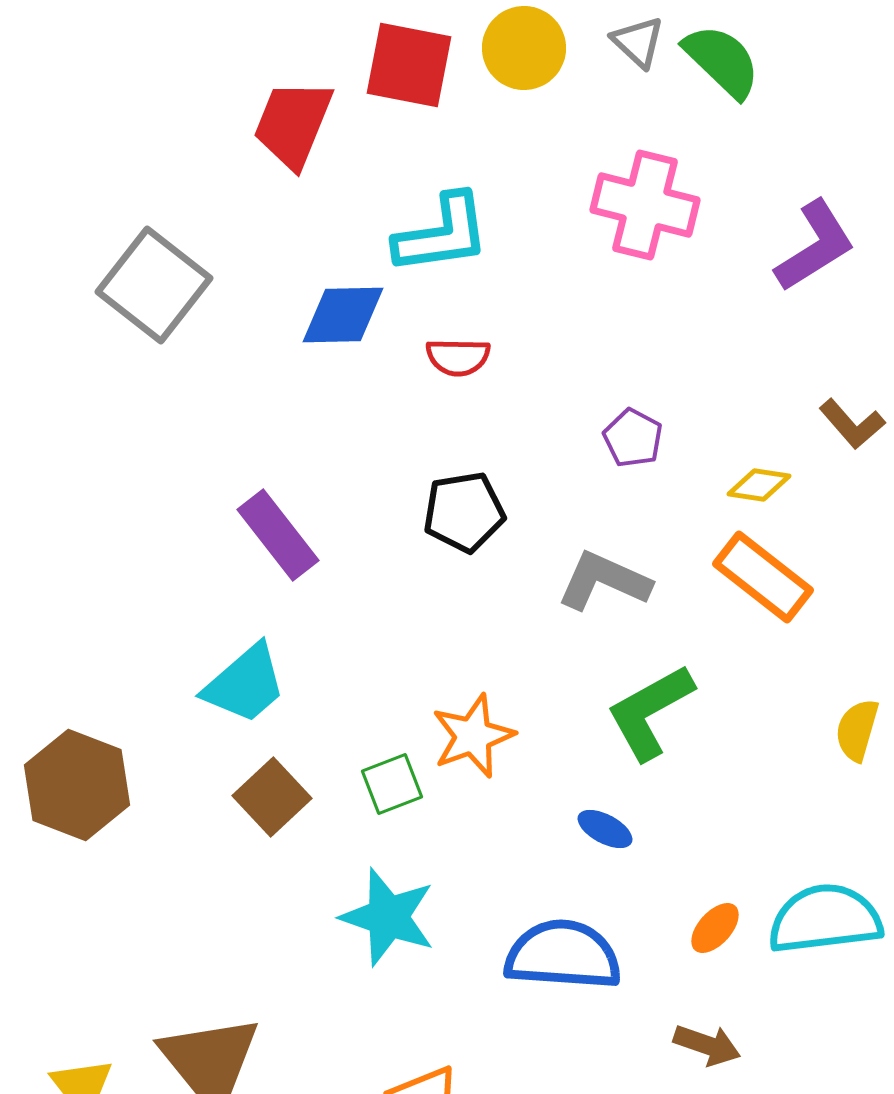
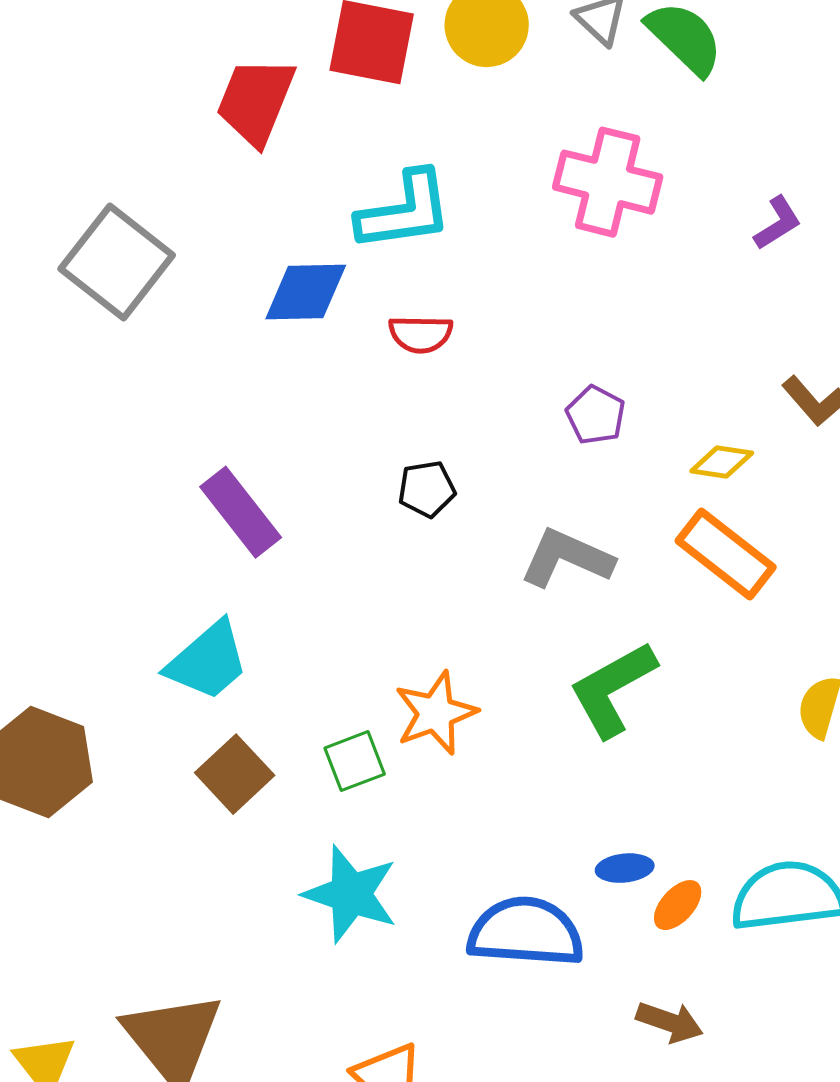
purple L-shape: (815, 246) -> (778, 223), size x0.6
black pentagon: (464, 512) -> (427, 489), size x0.7
blue ellipse: (605, 829) -> (625, 868), moved, turned -34

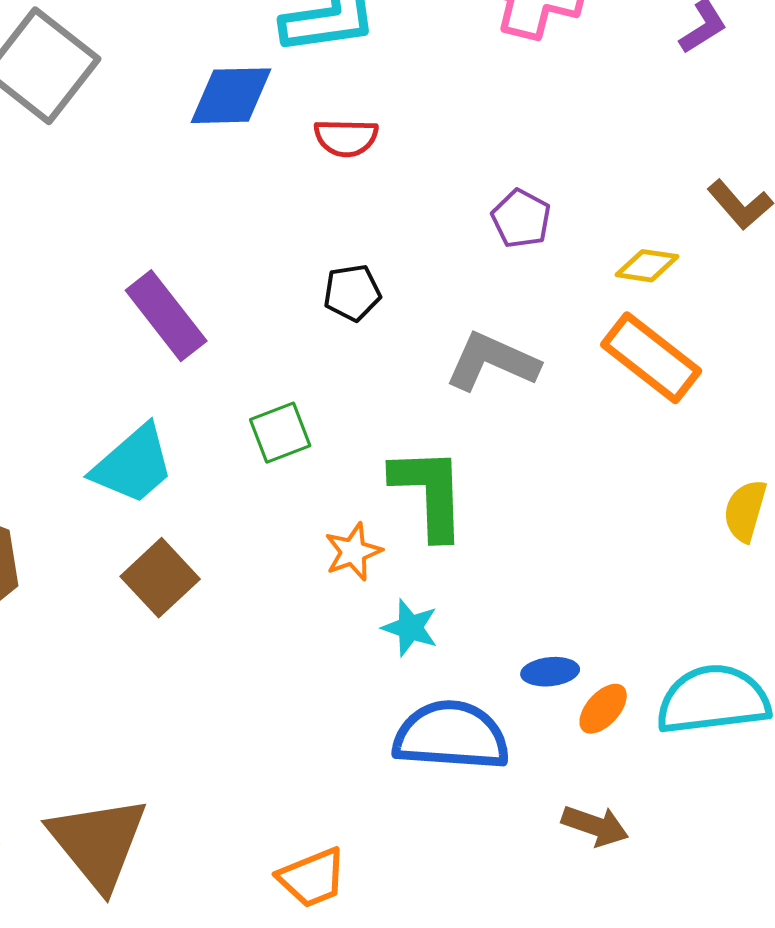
green L-shape: (613, 689) -> (429, 493), moved, turned 117
orange star: (436, 713) -> (353, 552), moved, size x0.7
green square: (355, 761) -> (280, 433), moved
cyan star: (351, 894) -> (410, 628), moved, size x0.6

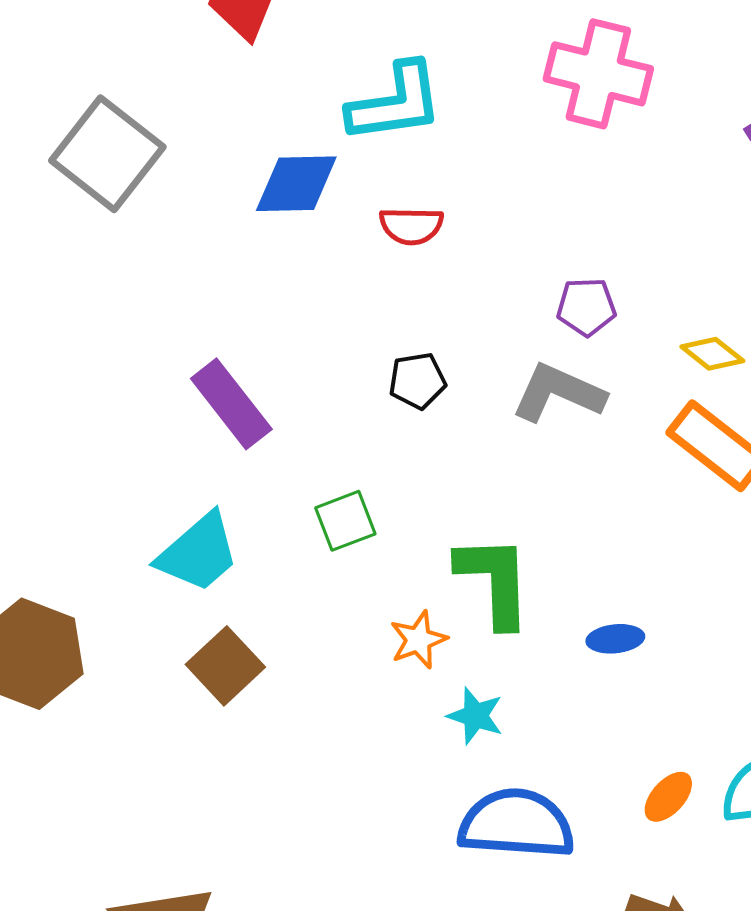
purple pentagon: (521, 219) -> (586, 307), turned -30
yellow diamond: (647, 266) -> (712, 354), turned 30
gray L-shape: (492, 362) -> (558, 393), moved
blue ellipse: (550, 672) -> (615, 639), moved

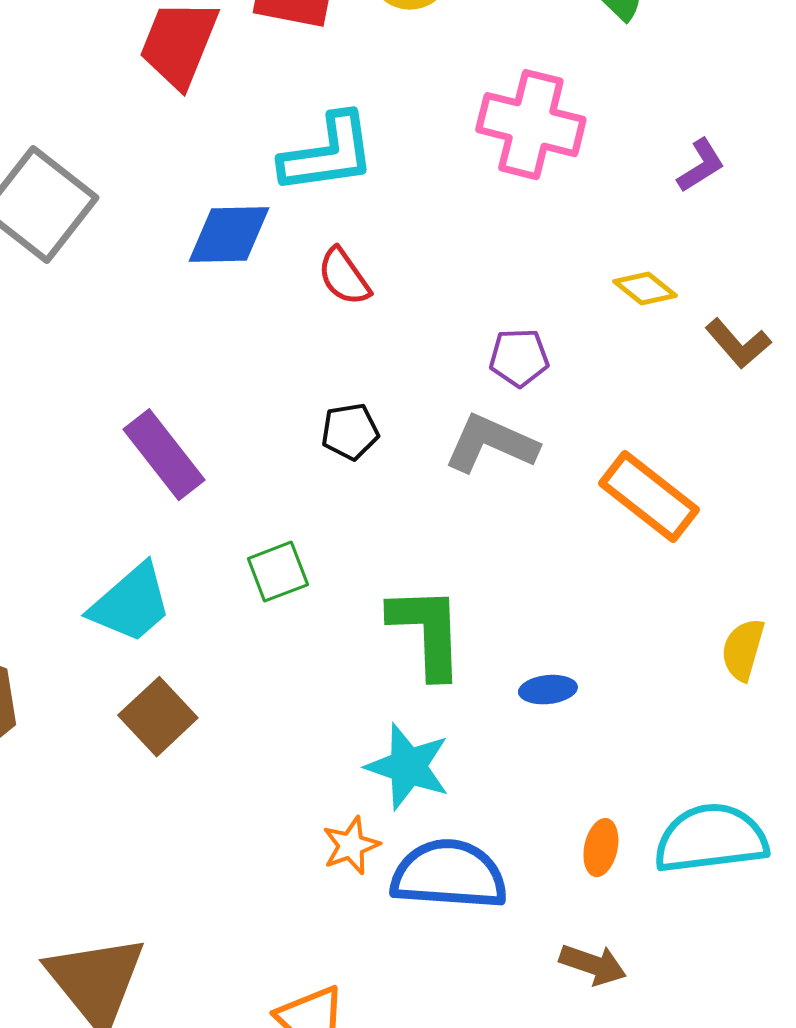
red semicircle: (411, 226) -> (344, 277), turned 54
yellow diamond: (712, 354) -> (645, 289), moved
orange star: (418, 640) -> (351, 846), moved
cyan star: (475, 716) -> (408, 767), size x1.5
orange ellipse: (668, 797) -> (601, 848), turned -30

